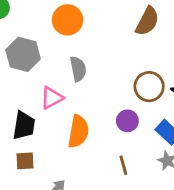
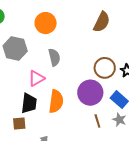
purple circle: (127, 121) -> (90, 93), size x1.6
black trapezoid: (24, 125) -> (29, 103), moved
brown line: (123, 165) -> (97, 121), moved

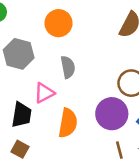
black trapezoid: (29, 103) -> (21, 115), moved
brown square: (19, 123) -> (20, 149), turned 32

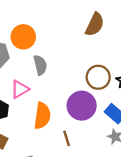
orange circle: (59, 23) -> (23, 37), moved
brown line: (119, 150) -> (67, 138), moved

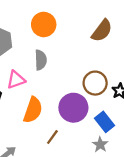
orange circle: (23, 37) -> (44, 24), moved
brown line: (67, 138) -> (52, 137), turned 42

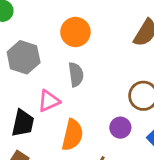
purple circle: (73, 108) -> (120, 128), size x0.6

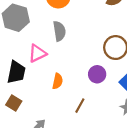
orange semicircle: (72, 135) -> (58, 81), size x0.6

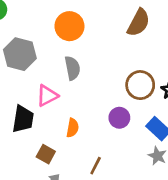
brown square: (14, 103) -> (46, 154), moved
brown line: (80, 106) -> (96, 166), moved

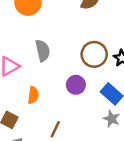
gray semicircle: (72, 68) -> (43, 51), moved

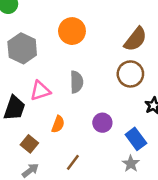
brown circle: (94, 54) -> (130, 74), moved

